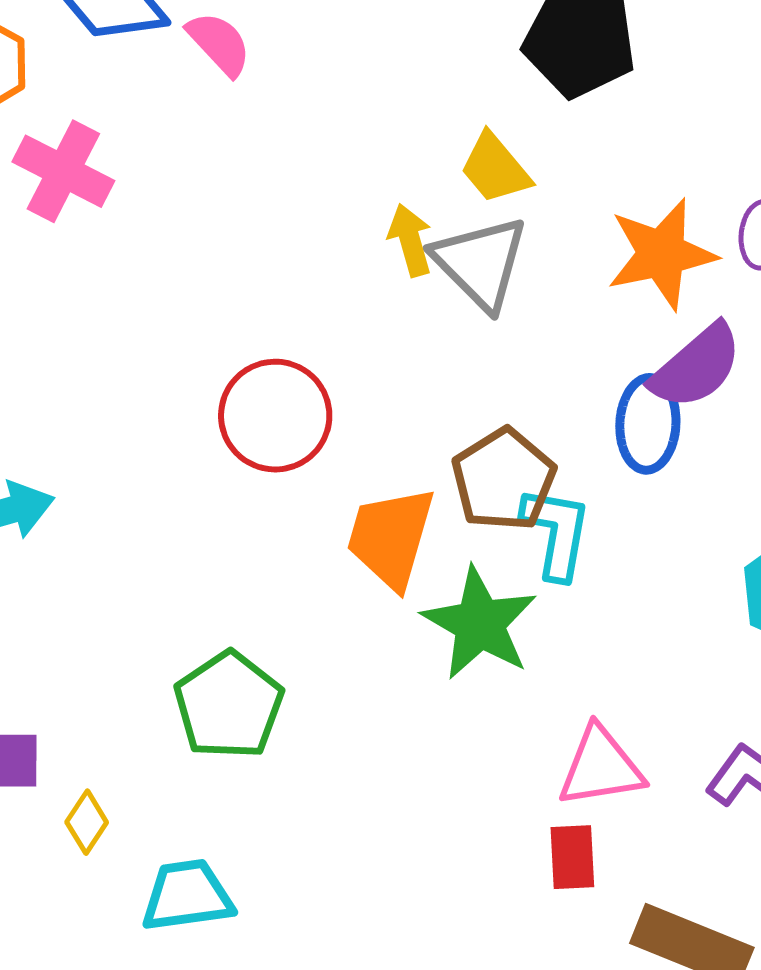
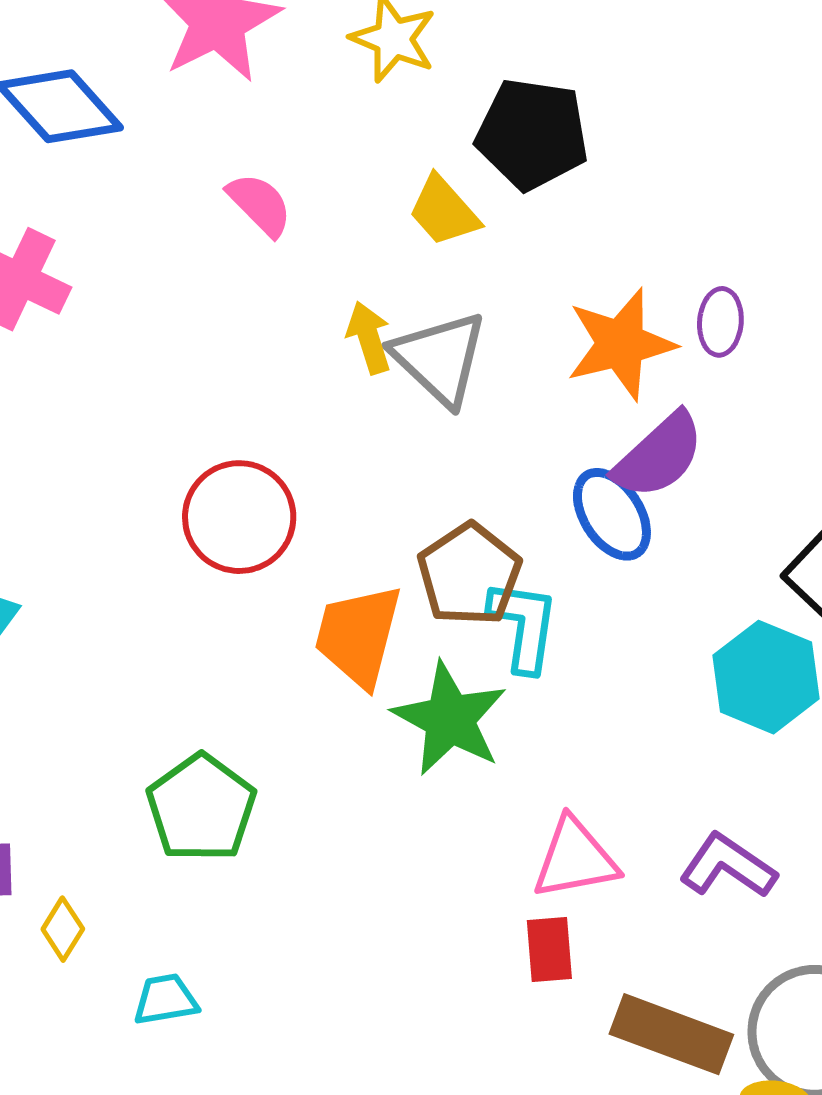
pink semicircle: (219, 44) -> (260, 204), moved
yellow trapezoid: (495, 168) -> (444, 211), moved
blue ellipse: (648, 424) -> (612, 514), turned -34
cyan trapezoid: (187, 896) -> (165, 999), size x0.7

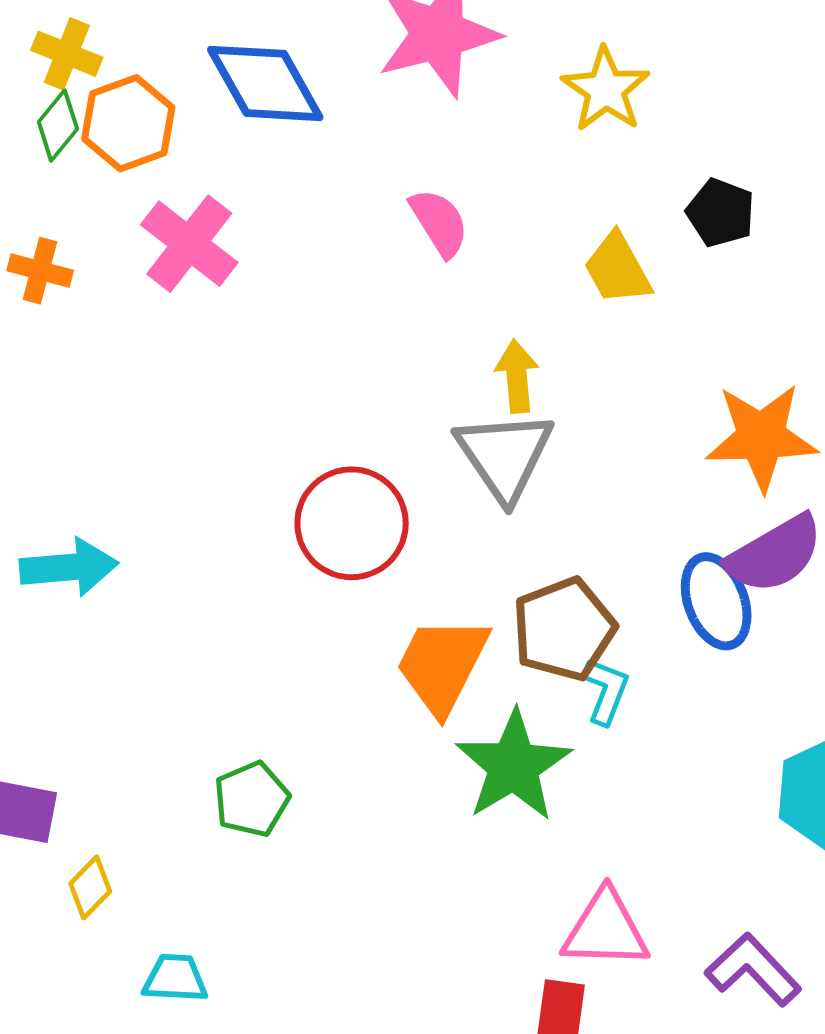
black pentagon: (532, 134) -> (721, 213), size x0.6
gray triangle: (440, 358) -> (505, 456), moved
cyan L-shape: (524, 626) -> (606, 691), size x0.7
green pentagon: (201, 808) -> (252, 799), size x0.7

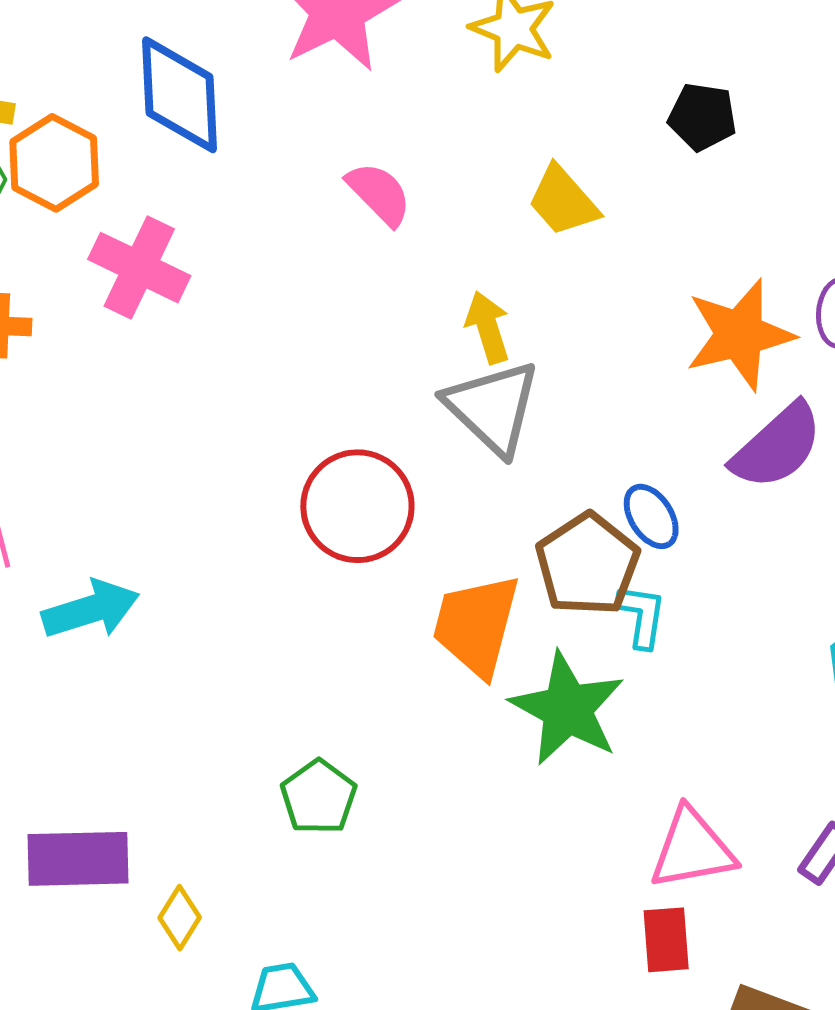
blue diamond: (265, 83) -> (179, 95), turned 39
black pentagon: (721, 213) -> (702, 117), moved
blue ellipse: (716, 601) -> (651, 516), moved, size x0.7

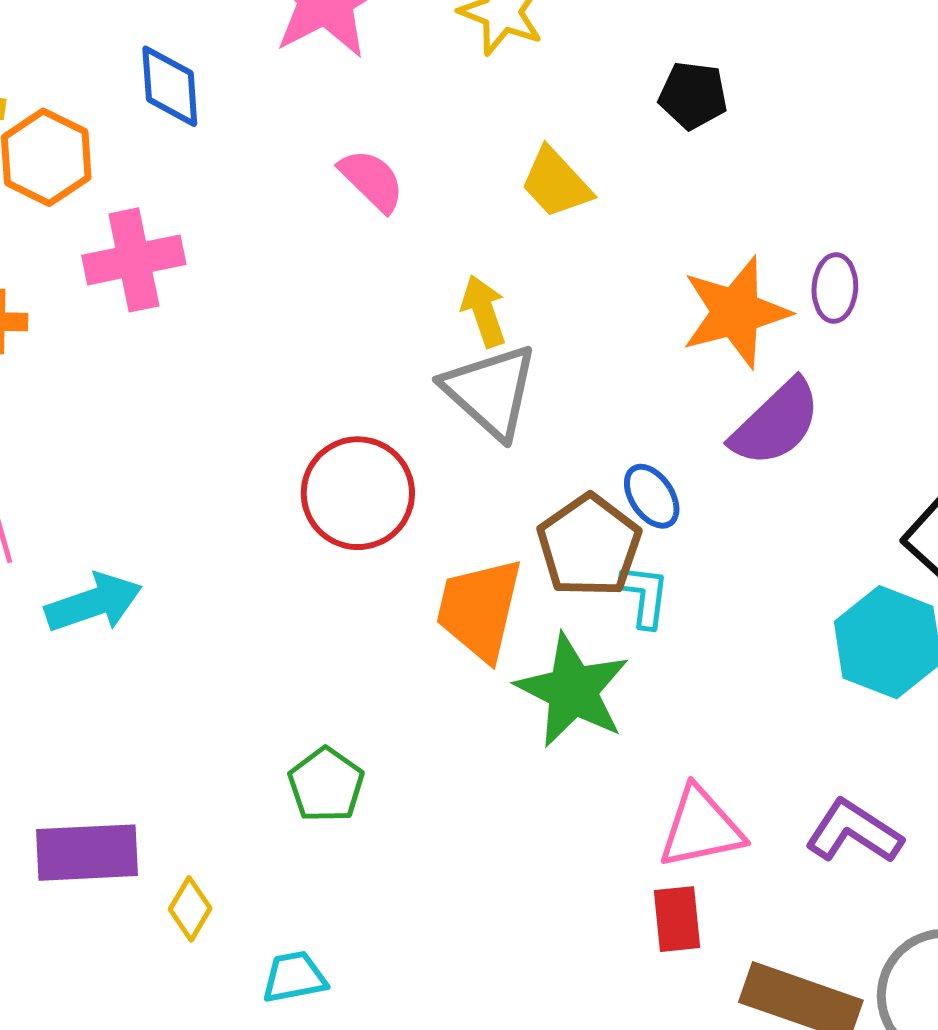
blue diamond: (179, 95) -> (170, 86), size x0.7
pink cross: (139, 268) -> (134, 260), turned -36

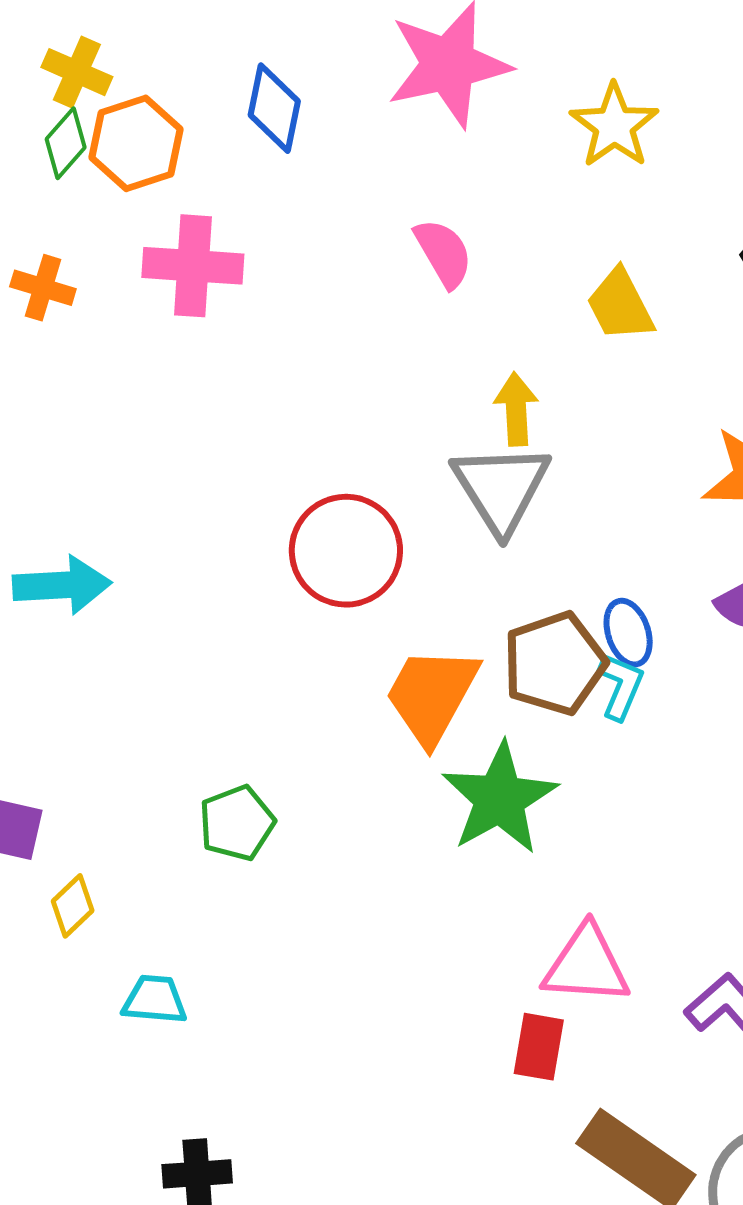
cyan L-shape: (645, 596) -> (621, 686), moved

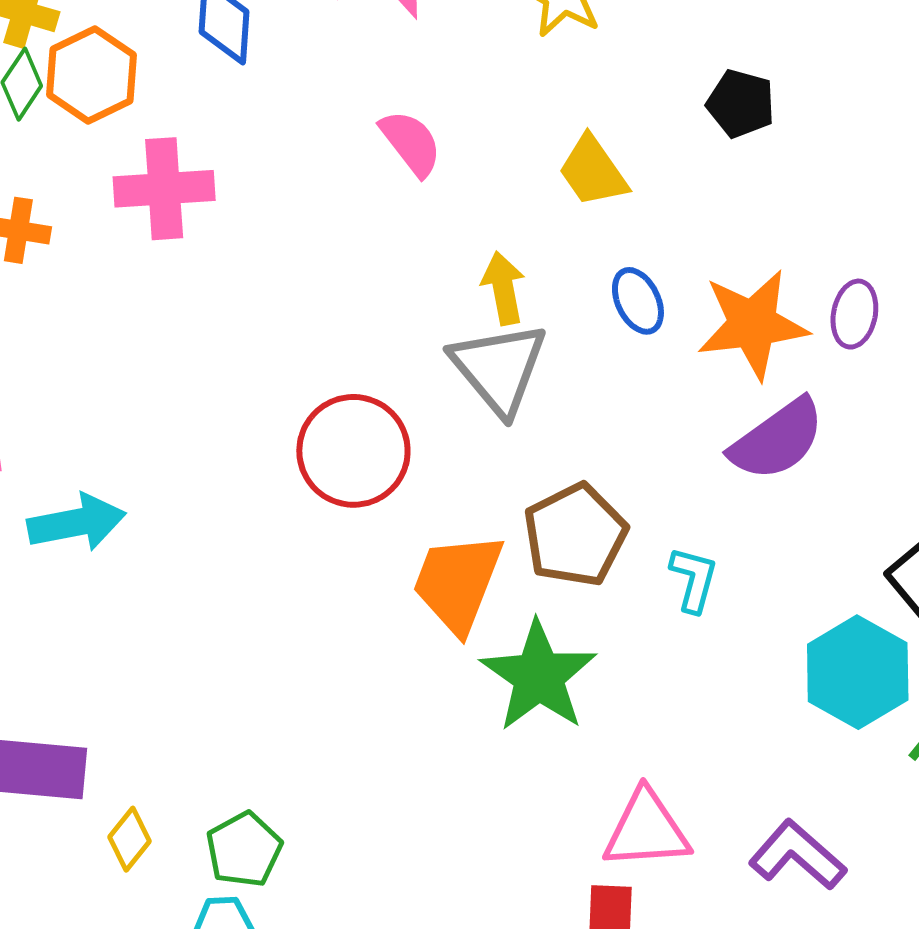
blue ellipse: (628, 633) -> (638, 301), moved
cyan L-shape: (621, 686) -> (694, 579), moved
green pentagon: (237, 823) -> (244, 850), moved

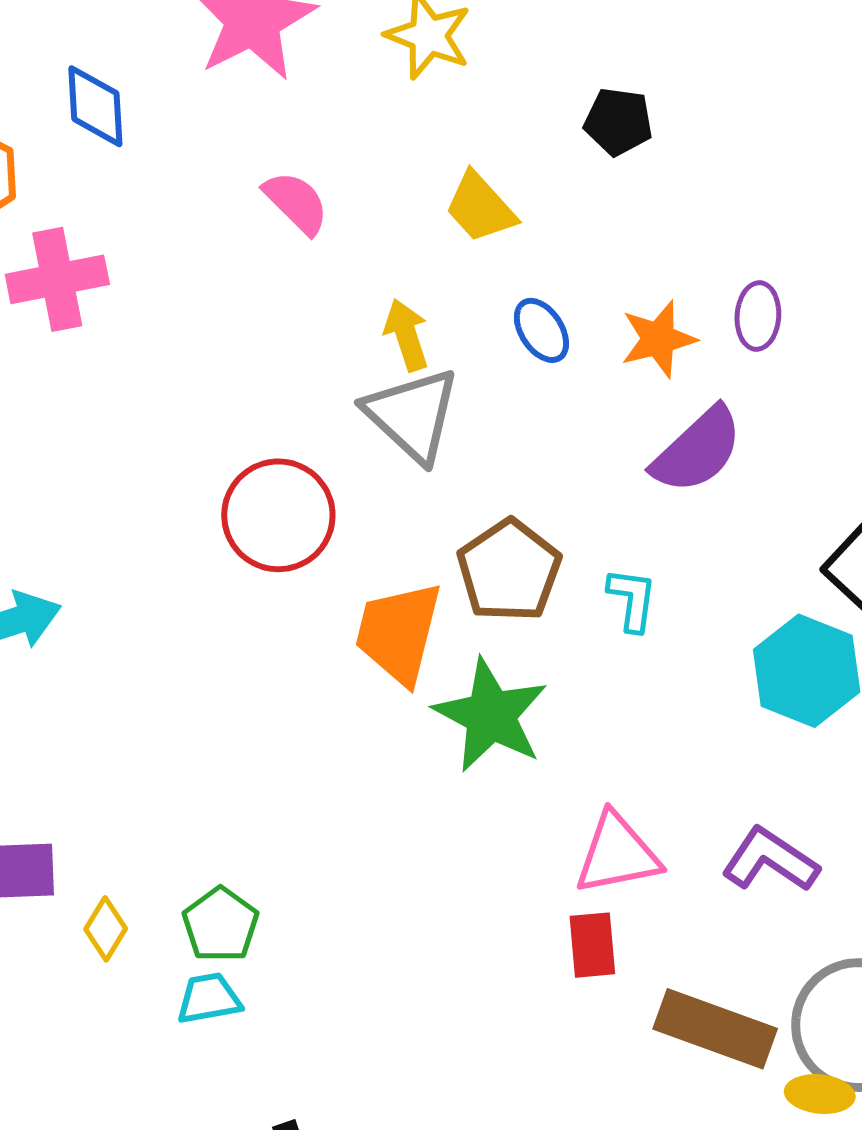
orange star: (753, 324) -> (658, 339), size x0.7

